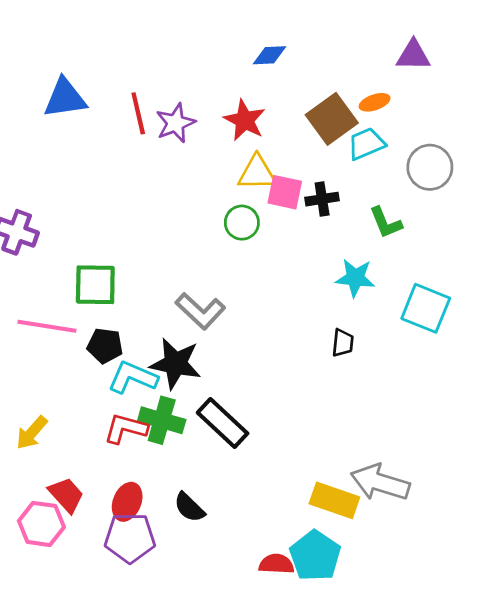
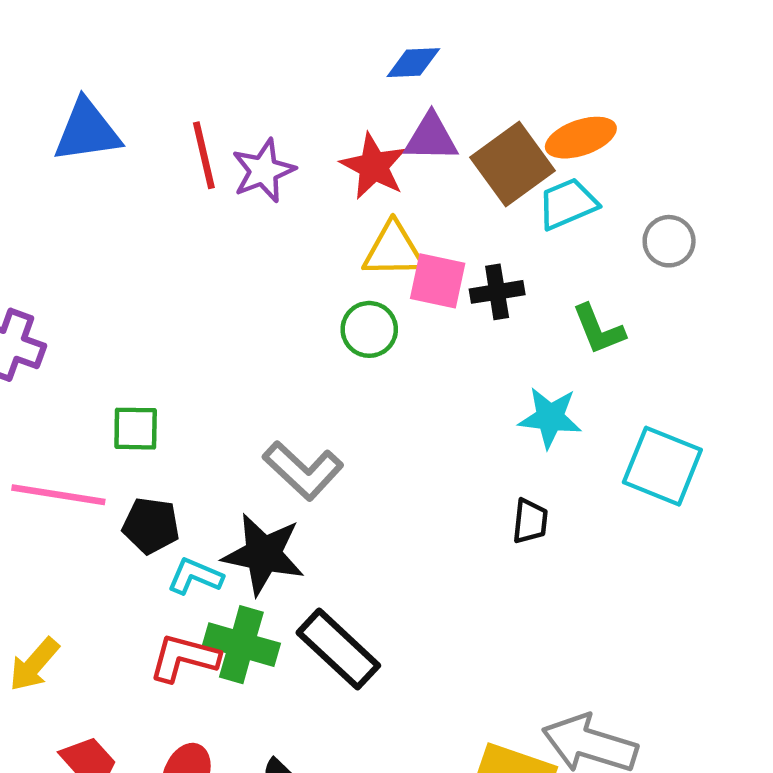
purple triangle: (413, 55) -> (431, 138), moved
orange ellipse: (375, 102) -> (581, 138), size x1.4
gray circle: (430, 167) -> (669, 241), size x0.7
green square: (95, 285) -> (136, 429), size x0.7
cyan L-shape: (133, 377) -> (195, 576), size x0.7

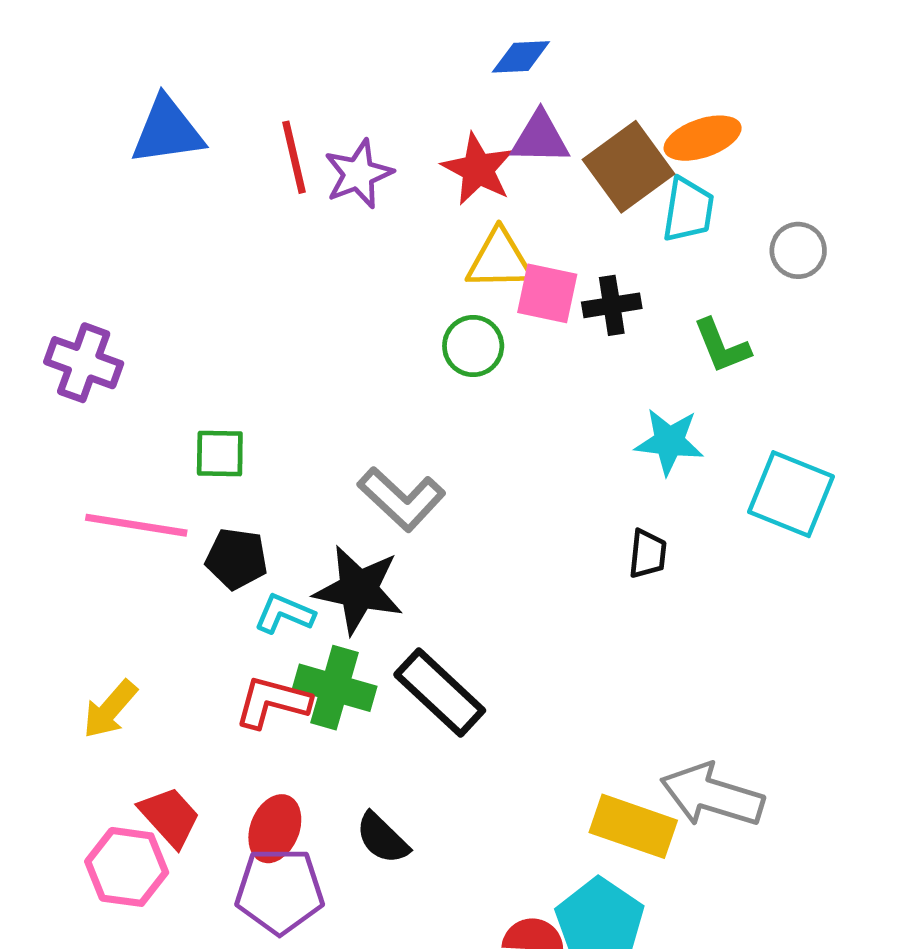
cyan trapezoid: (568, 204) -> (688, 210), turned 122

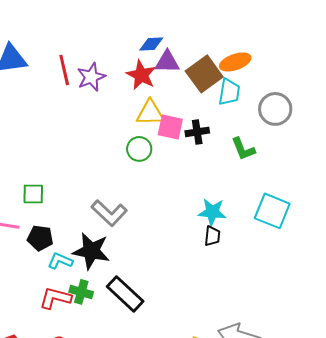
blue diamond: (521, 57) -> (151, 44), moved
gray circle: (798, 250) -> (275, 109), size x1.4
cyan star: (669, 442) -> (212, 212), moved
green cross: (335, 688) -> (81, 292), size x0.7

